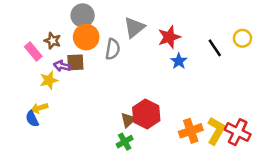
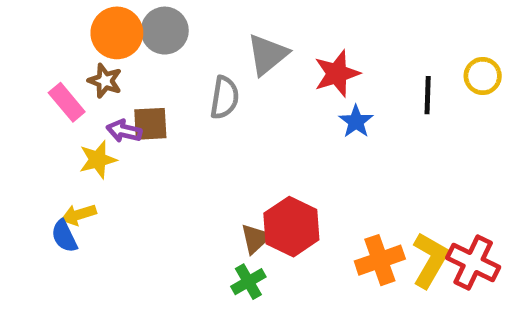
orange circle: (86, 37) -> (117, 33), moved
black line: (215, 48) -> (428, 95), turned 36

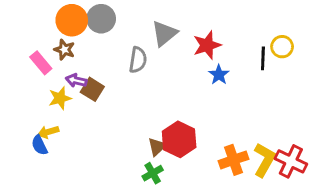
yellow circle: (483, 76) -> (282, 47), moved
brown square: (150, 124) -> (92, 89), moved, turned 35

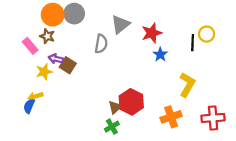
blue semicircle: (39, 145) -> (29, 106), turned 48
yellow L-shape: (264, 160) -> (187, 85), moved
red cross: (291, 161) -> (213, 118), turned -30

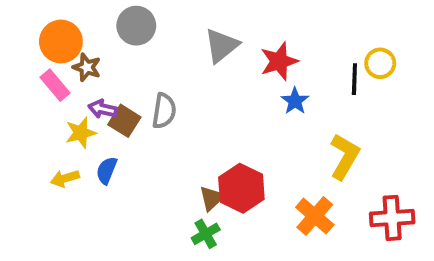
orange circle: (53, 15) -> (61, 41), moved
gray semicircle: (101, 44) -> (164, 111), moved
blue semicircle: (29, 106) -> (107, 170), moved
orange cross: (171, 117) -> (315, 216), turned -30

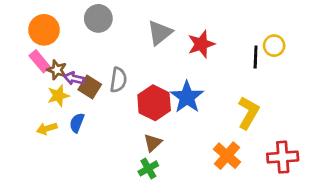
brown star: (87, 67) -> (57, 70), moved
blue star: (295, 101) -> (187, 97), moved, size x1.6
red hexagon: (241, 188) -> (154, 103), moved

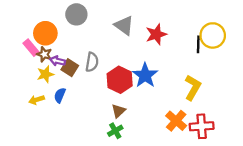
orange circle: (44, 30) -> (45, 33), moved
gray triangle: (160, 33) -> (124, 25), turned -45
yellow circle: (274, 46) -> (213, 35), size x1.5
red cross: (283, 157) -> (202, 126), moved

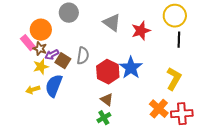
yellow circle: (213, 35) -> (175, 16), moved
purple arrow: (58, 61) -> (52, 55), turned -40
blue semicircle: (60, 95) -> (54, 86), size x1.6
brown triangle: (119, 111) -> (107, 100), turned -40

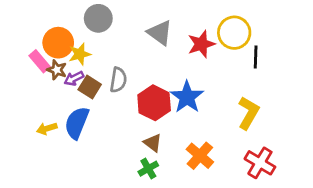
yellow circle: (175, 16) -> (234, 33), moved
yellow star: (41, 67) -> (80, 54), moved
orange cross: (159, 109) -> (200, 156), moved
red cross: (182, 114) -> (260, 163), turned 35

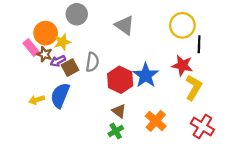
red star: (201, 44) -> (182, 65), moved, turned 30
brown square: (90, 87) -> (70, 68), turned 30

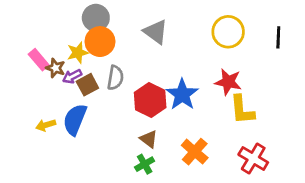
orange circle: (46, 33) -> (100, 42), moved
black line: (199, 44) -> (278, 37), moved
yellow L-shape: (194, 88) -> (242, 110), turned 145

